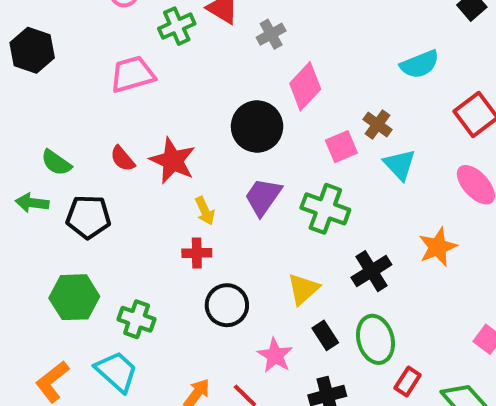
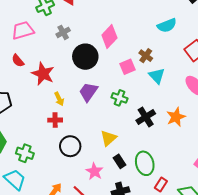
gray cross: (271, 34) -> (63, 32), moved
red semicircle: (122, 159) -> (18, 61), moved
green cross: (325, 209) -> (120, 98), size x0.7
black cross: (371, 271) -> (146, 117), moved

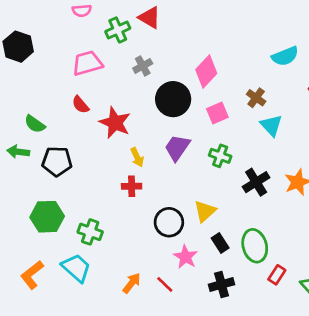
pink square: (128, 67) -> (217, 113), moved
black circle: (70, 146) -> (169, 222), moved

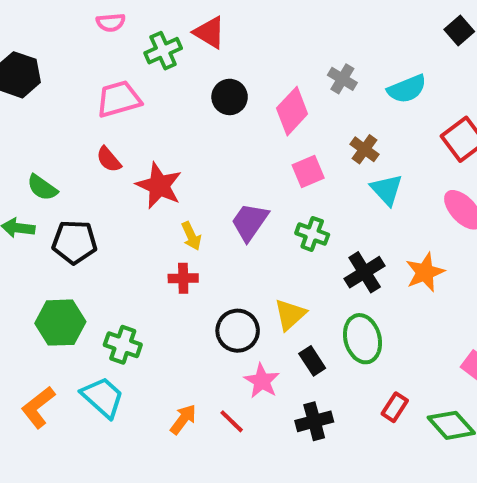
gray cross: (143, 66) -> (342, 79), moved, turned -30
black circle: (173, 99) -> (230, 97), moved, size x0.7
green ellipse: (255, 246) -> (363, 339), moved

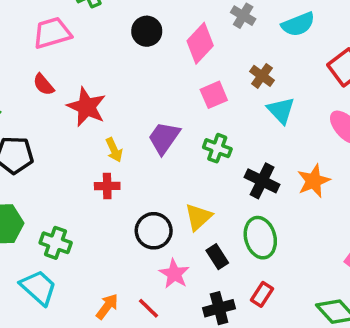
black cross: (365, 272) -> (262, 181), turned -32
red rectangle: (395, 407) -> (262, 294), moved

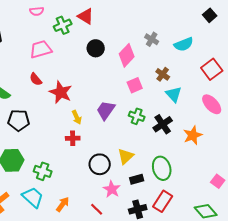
black cross: (262, 181) -> (163, 124), moved, turned 30
black rectangle: (217, 257) -> (137, 179), turned -72
red rectangle: (262, 294) -> (163, 201), size x1.5
orange arrow: (107, 306) -> (63, 204), moved

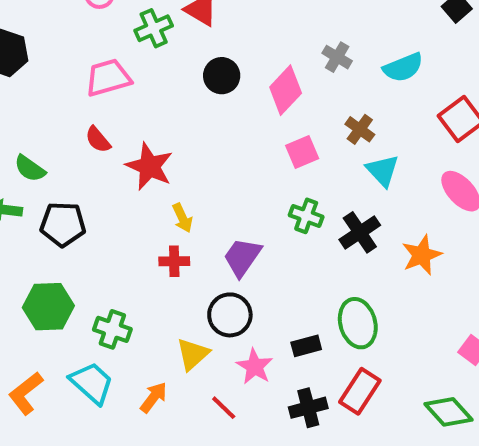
purple trapezoid: (106, 110) -> (242, 257), moved
yellow triangle: (126, 156) -> (193, 354), moved

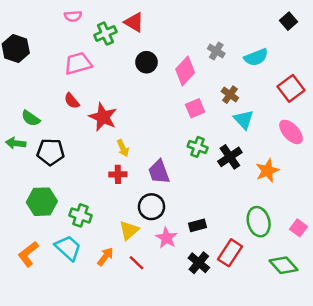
purple trapezoid: (242, 257) -> (159, 172), turned -55
green ellipse: (358, 323) -> (259, 222), moved
red line: (224, 408) -> (137, 263), moved
black cross: (308, 408) -> (199, 263), turned -35

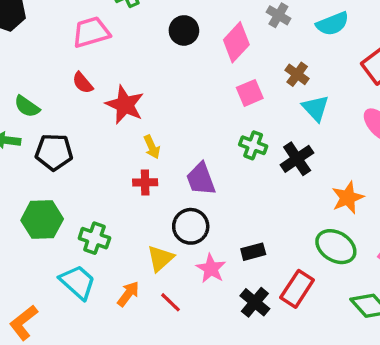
orange star: (267, 171) -> (348, 198), moved
green ellipse: (259, 222) -> (336, 247), turned -44
orange L-shape: (28, 254) -> (24, 323), moved

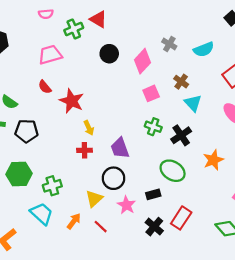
green cross: (94, 238) -> (52, 186), turned -36
green ellipse: (336, 247) -> (173, 171), moved

